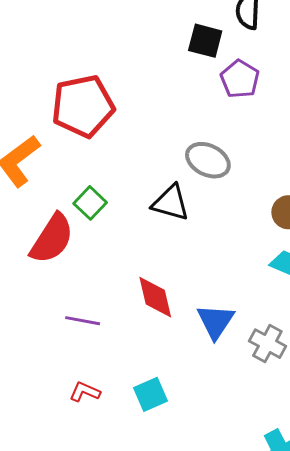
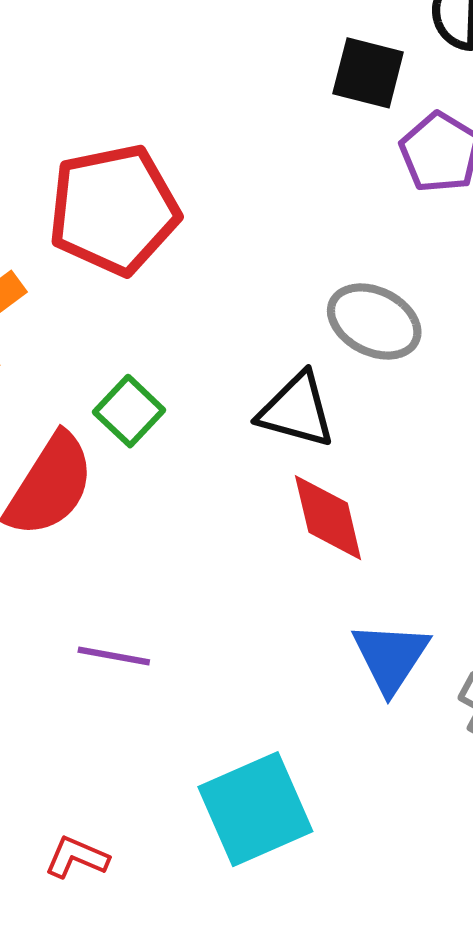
red diamond: (155, 297) -> (328, 518), moved
red L-shape: (85, 392) -> (77, 857), moved
cyan square: (150, 394) -> (255, 809), size x1.6

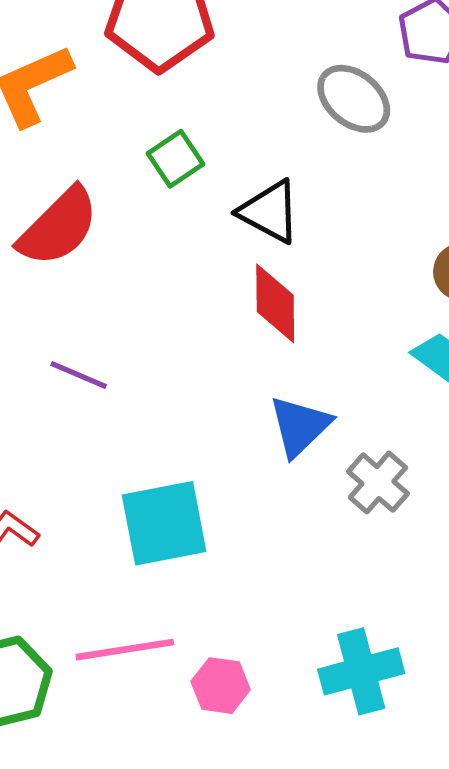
gray ellipse: (374, 321) -> (354, 99), moved
green square: (129, 411) -> (176, 159), moved

